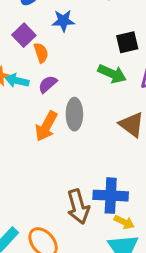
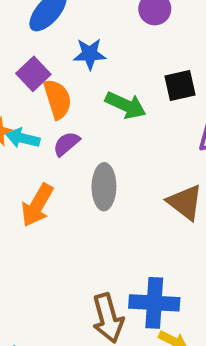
orange semicircle: (41, 53) -> (57, 99), size x1.4
green arrow: (112, 74) -> (126, 105), moved
orange arrow: (46, 126) -> (37, 205), moved

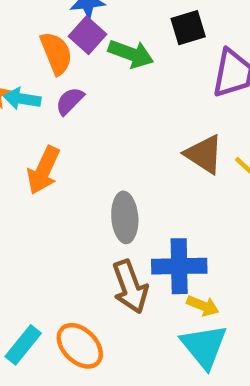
purple square: (33, 74) -> (88, 35), moved
gray ellipse: (104, 187) -> (125, 217), moved

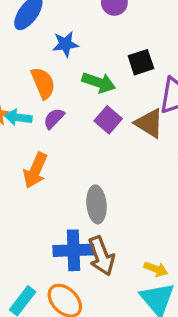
purple square: (88, 35) -> (108, 120), moved
brown triangle: (204, 154) -> (149, 123), moved
blue cross: (179, 266) -> (74, 250), moved

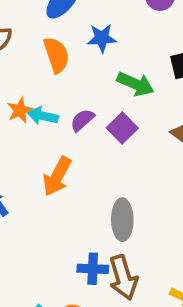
orange semicircle: (43, 83) -> (56, 55), moved
purple square: (108, 120) -> (122, 128), moved
blue cross: (74, 250) -> (93, 269), size x0.7

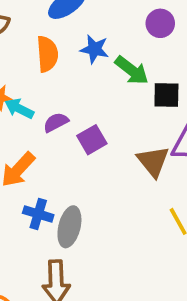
green arrow: (135, 84) -> (132, 70), moved
blue cross: (93, 269) -> (38, 214), moved

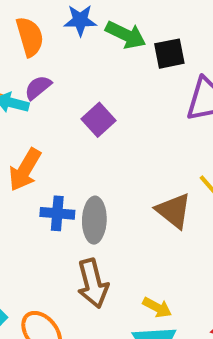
purple semicircle: (56, 122) -> (38, 87), moved
brown triangle: (153, 161) -> (174, 211), moved

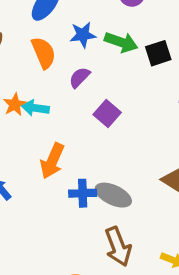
purple semicircle: (38, 87) -> (79, 77), moved
gray ellipse: (94, 220) -> (113, 195), turned -60

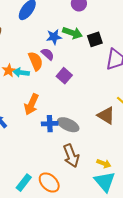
blue star: (83, 35) -> (54, 37), moved
orange semicircle: (44, 53) -> (36, 61), moved
purple semicircle: (79, 77) -> (48, 54), turned 88

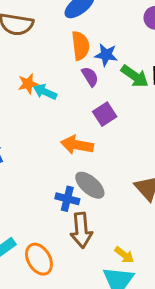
green arrow: (73, 33) -> (135, 76), moved
orange semicircle: (36, 61) -> (80, 46), moved
orange arrow: (31, 104) -> (77, 145), moved, turned 60
blue cross: (50, 124) -> (67, 199), moved

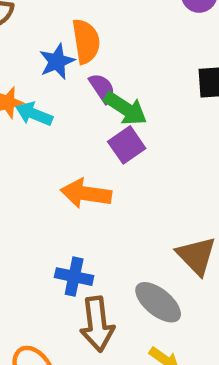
blue star: (106, 55) -> (57, 61), moved, turned -30
green arrow: (135, 76) -> (125, 108), moved
gray ellipse: (90, 185) -> (158, 302), moved

